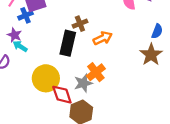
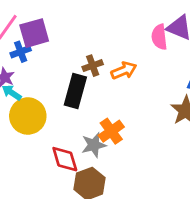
orange arrow: (103, 38) -> (124, 71), moved
yellow circle: (46, 78) -> (28, 116), moved

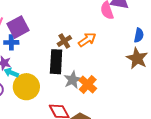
blue cross: (21, 52) -> (11, 42), turned 32
gray star: (94, 145) -> (73, 80), moved

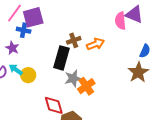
cyan arrow: (11, 73) -> (16, 70), moved
yellow circle: (26, 87) -> (28, 75), size x0.6

